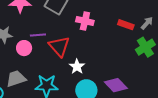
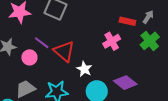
pink cross: (85, 21) -> (112, 41), moved, turned -36
purple line: (38, 35) -> (42, 43), turned 49

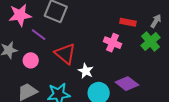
gray arrow: (148, 17) -> (156, 21), moved
pink cross: (112, 41) -> (113, 43), turned -36
purple line: (42, 43) -> (39, 35), moved

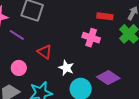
red triangle: (65, 54) -> (45, 52), size x0.7
pink circle: (31, 60) -> (19, 68), moved

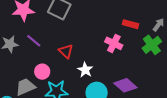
purple line: (17, 35) -> (34, 41), moved
pink circle: (19, 68) -> (42, 72), moved

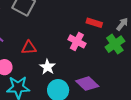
red triangle: (66, 51) -> (29, 48), turned -49

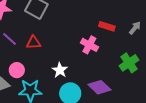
green cross: (115, 44) -> (129, 63), moved
red triangle: (29, 48) -> (33, 43), moved

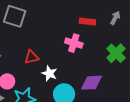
red triangle: (33, 43) -> (32, 57), moved
purple diamond: (99, 87) -> (91, 83), turned -35

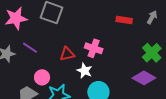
pink cross: (74, 43) -> (94, 48), moved
purple diamond: (91, 83) -> (144, 78), moved, turned 30

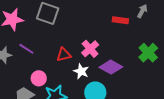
gray arrow: (152, 17) -> (142, 11), moved
pink cross: (94, 48) -> (90, 49), turned 30
purple diamond: (144, 78) -> (111, 67), moved

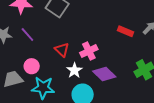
red triangle: (64, 55) -> (62, 50), turned 42

